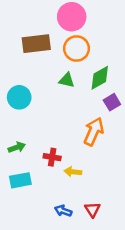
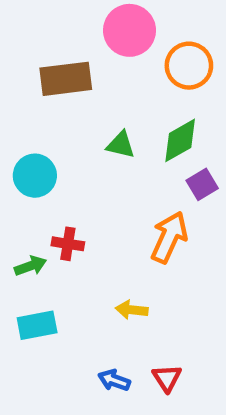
orange circle: (77, 48) -> (189, 66), moved
red cross: (52, 157) -> (68, 244), moved

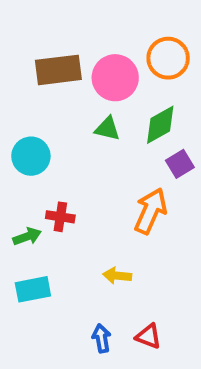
pink circle: (130, 30) -> (115, 78), moved
red triangle: (167, 378) -> (148, 336), turned -36
blue arrow: (114, 380) -> (101, 338), turned 60

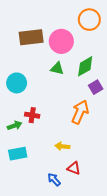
orange circle: (168, 58) -> (89, 20), moved
red triangle: (148, 336) -> (74, 168), moved
blue arrow: (101, 338) -> (54, 180), turned -32

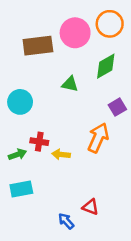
pink circle: (61, 41) -> (75, 33), moved
green diamond: (85, 66) -> (106, 66), moved
yellow arrow: (62, 146) -> (61, 154), moved

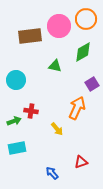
yellow arrow: (61, 154) -> (57, 129), moved, turned -136
red triangle: (90, 207) -> (81, 162), moved, turned -40

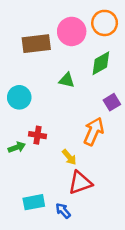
cyan rectangle: (17, 148) -> (34, 202), moved
red triangle: (81, 162) -> (80, 183), moved, size x1.5

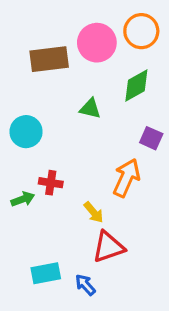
purple square: (112, 102) -> (151, 138), turned -35

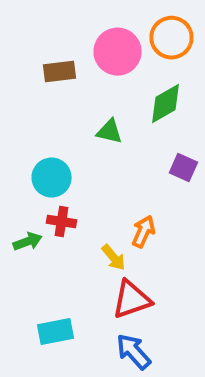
brown rectangle: (49, 59) -> (60, 72), size x0.7
cyan circle: (26, 132) -> (52, 178), moved
orange arrow: (127, 178) -> (143, 231), moved, size x0.7
blue arrow: (85, 285) -> (133, 351), moved, size x1.4

